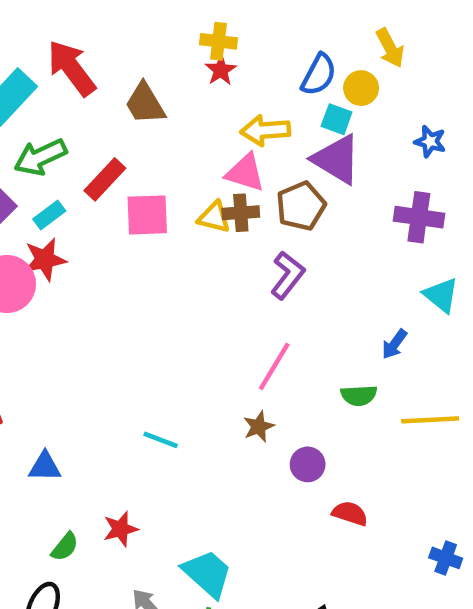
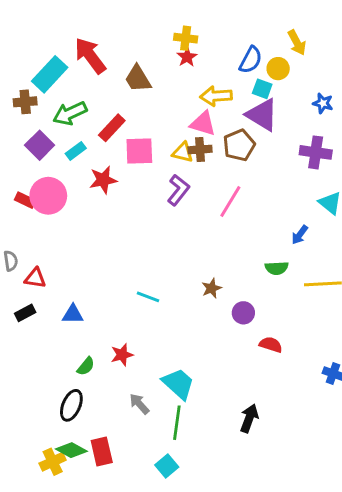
red star: (45, 260) -> (103, 180), moved
purple L-shape: (288, 275) -> (178, 190), moved
pink line: (274, 366) -> (230, 202), moved

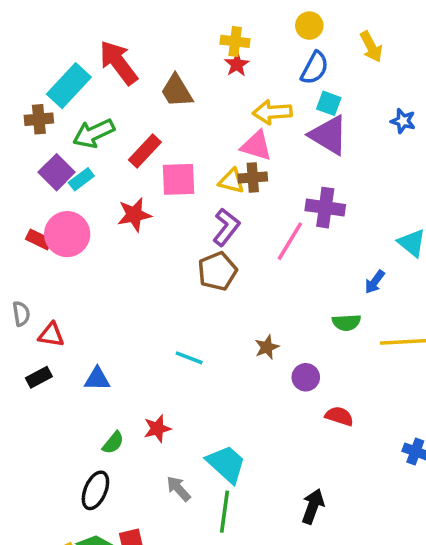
yellow circle: (278, 69) -> (309, 26), moved
brown pentagon: (239, 145) -> (217, 271), moved
cyan rectangle: (76, 151) -> (81, 179), moved
purple cross: (316, 152) -> (325, 208), moved

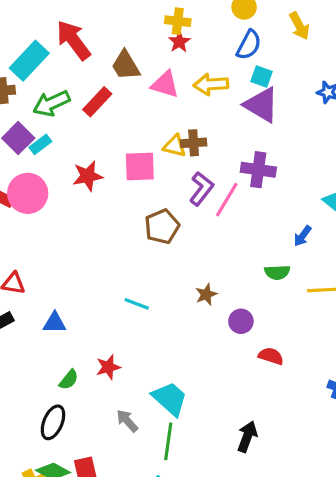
pink triangle: (256, 146) -> (165, 84), moved
red rectangle: (145, 151) -> (97, 102), moved
pink square: (179, 179) -> (140, 166), moved
purple L-shape: (226, 227) -> (201, 189), moved

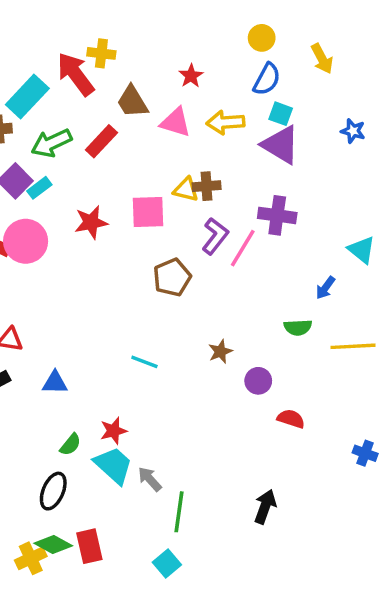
yellow cross: (178, 21) -> (101, 53), moved
cyan trapezoid: (170, 399) -> (113, 465), moved
gray arrow: (127, 421) -> (150, 479), moved

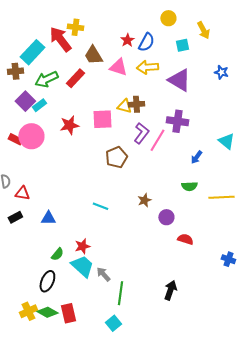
blue semicircle: (267, 79) -> (146, 42), moved
cyan square: (281, 114) -> (182, 45), moved, turned -32
blue arrow: (325, 288) -> (196, 157), moved
yellow cross: (31, 558) -> (28, 311), moved

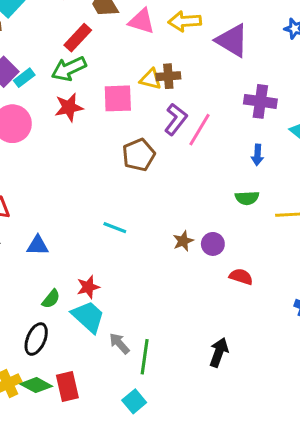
green arrow: (46, 79) -> (69, 69), moved
purple cross: (177, 121) -> (260, 101), moved
blue arrow: (196, 157) -> (257, 155), turned -32
brown star: (144, 200) -> (183, 241), moved
gray arrow: (103, 274) -> (119, 343), moved

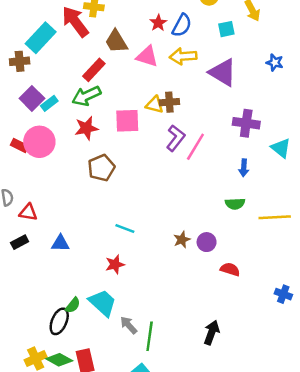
brown pentagon: (139, 155) -> (101, 168), moved
red star: (88, 287) -> (115, 264), moved
green semicircle: (51, 299) -> (73, 305), moved

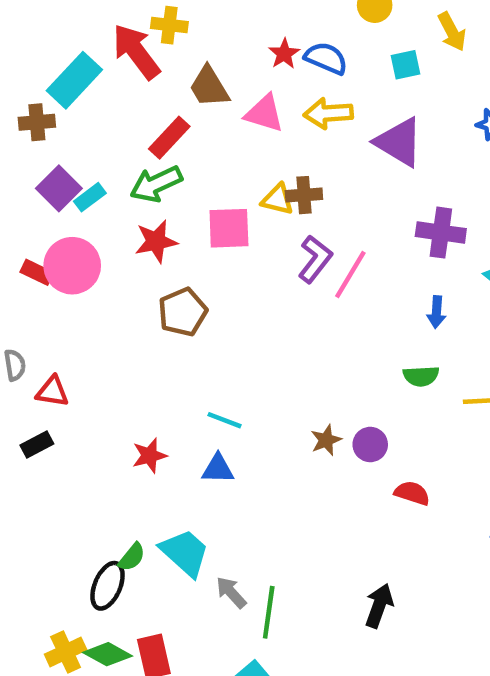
blue semicircle: (182, 25) -> (326, 58), turned -95
blue triangle: (60, 243) -> (218, 469), moved
red star: (115, 264) -> (149, 456), moved

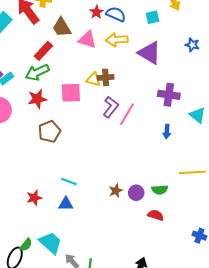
green semicircle: (421, 376) -> (160, 190), moved

